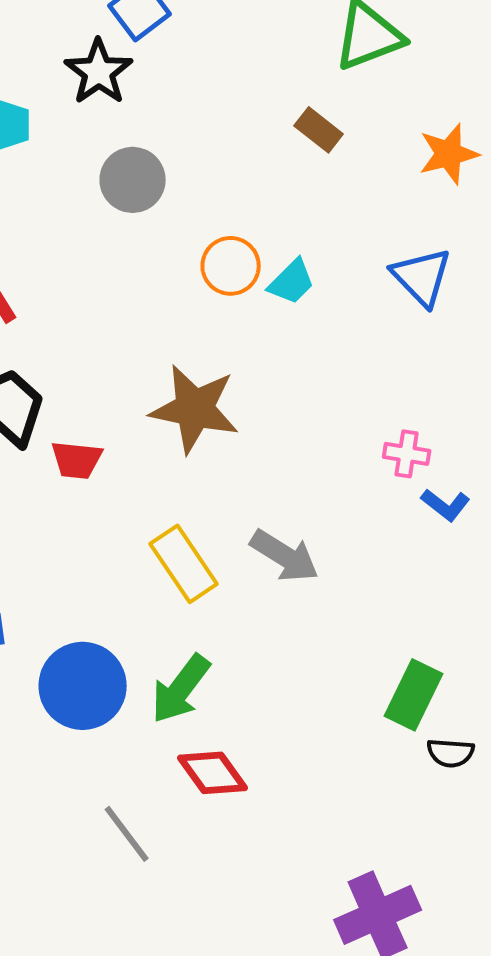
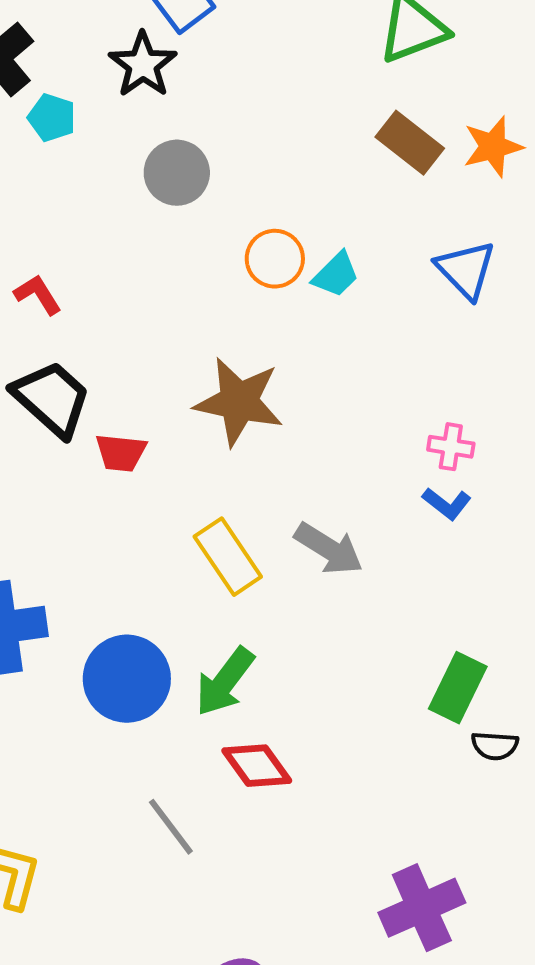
brown rectangle: (319, 130) -> (410, 143), moved, size x1.4
blue L-shape: (446, 505) -> (447, 504), moved

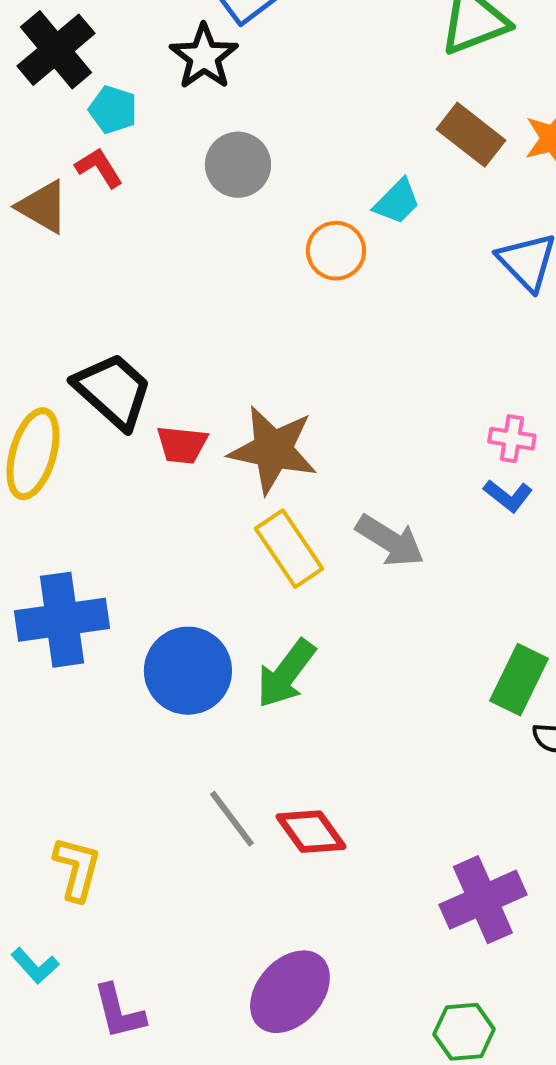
cyan trapezoid: (336, 275) -> (397, 202), moved
red L-shape: (38, 295) -> (99, 168), moved
brown star: (239, 402) -> (273, 450), moved
red diamond: (257, 766) -> (311, 832), moved

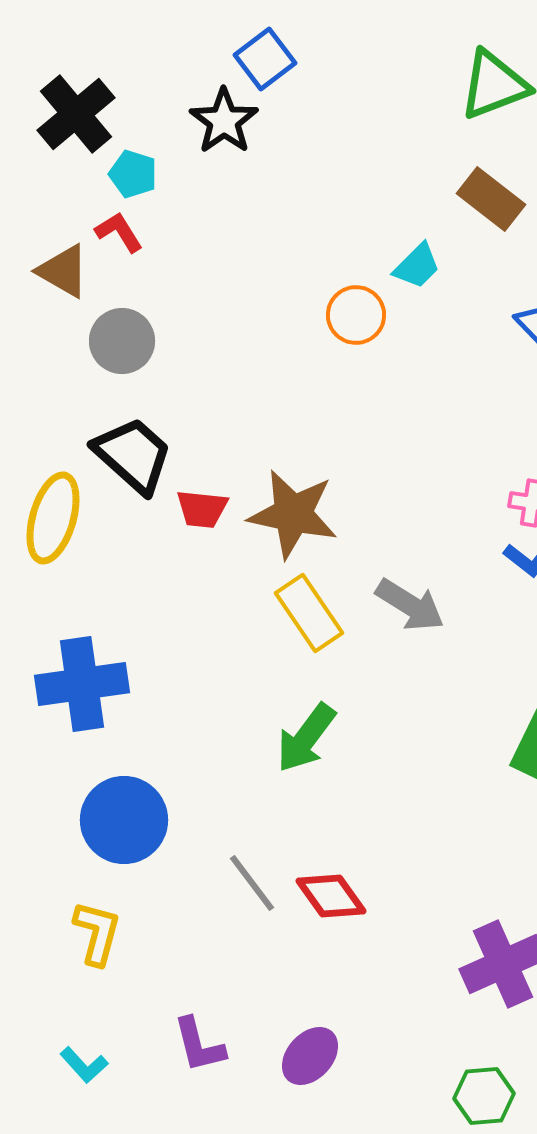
gray circle: (238, 165) -> (122, 341), moved
blue circle: (188, 671) -> (124, 820), moved
cyan L-shape: (35, 966) -> (84, 1065), moved
purple ellipse: (290, 992) -> (310, 1056), size x0.7
purple L-shape: (119, 1012) -> (199, 1045), moved

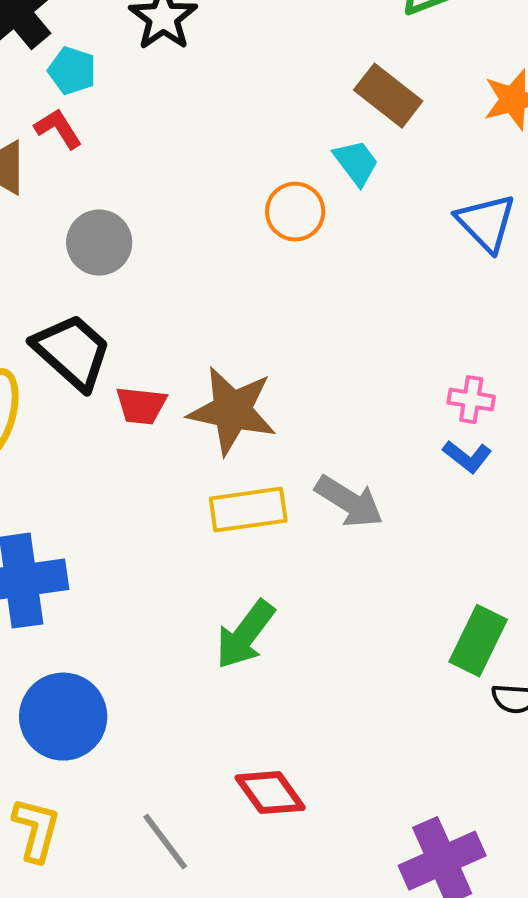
brown rectangle: (491, 199) -> (388, 96), moved
cyan trapezoid: (417, 266) -> (356, 163), turned -82
gray circle: (122, 341) -> (99, 243), moved
yellow rectangle: (309, 613) -> (248, 510), turned -64
gray line: (252, 883) -> (165, 842), moved

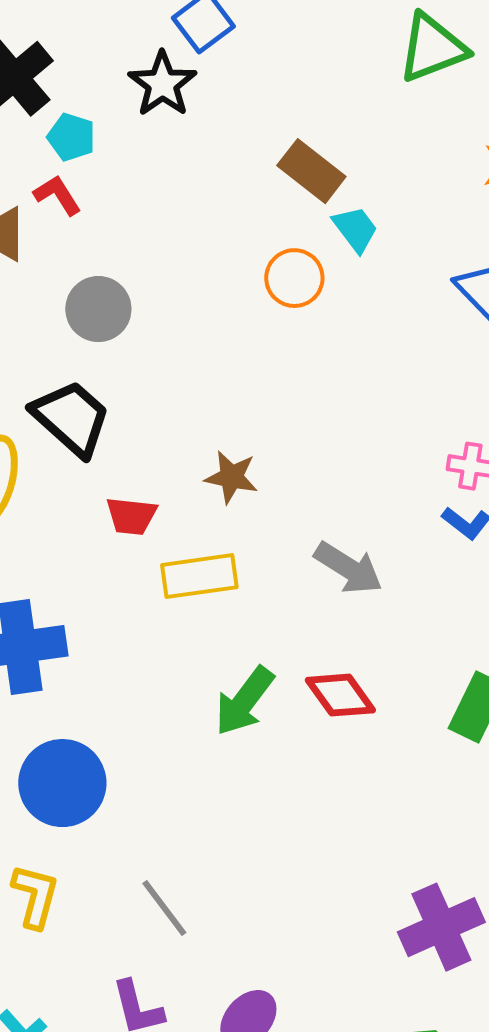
brown rectangle: (388, 96) -> (311, 171), moved
red trapezoid: (141, 406) -> (131, 516), moved
brown star: (232, 411) -> (231, 477), size x0.6
yellow rectangle: (248, 510) -> (199, 576), moved
red diamond: (270, 793) -> (340, 695), moved

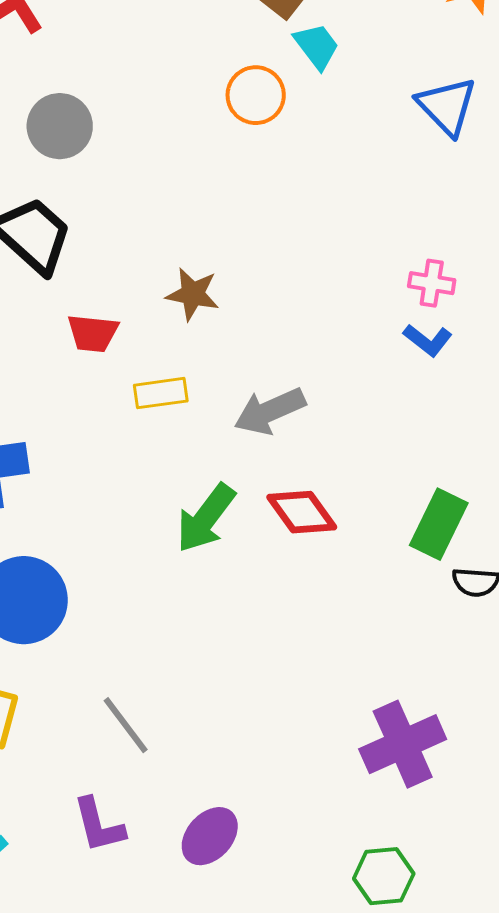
gray arrow: (348, 568) -> (270, 411), moved, turned 124
yellow rectangle: (199, 576) -> (161, 393), size x0.7

